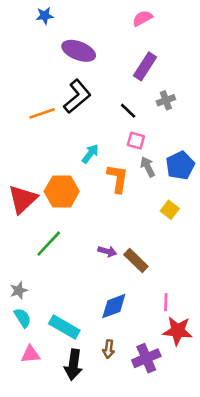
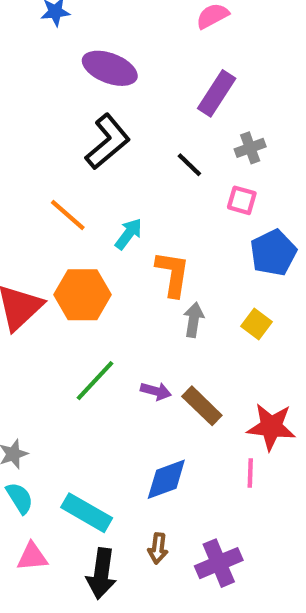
orange line: (42, 113) -> (68, 215), moved, turned 60
pink square: (136, 141) -> (242, 200), moved
gray arrow: (148, 167) -> (194, 320), moved, turned 36
green line: (49, 244) -> (95, 381), moved
red star: (178, 331) -> (271, 427), moved

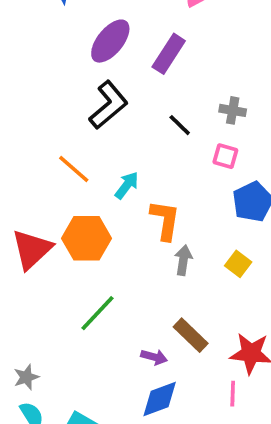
purple ellipse: (110, 68) -> (110, 41), turned -72
purple rectangle: (217, 93) -> (169, 54), moved
gray cross: (250, 148) -> (233, 110), turned 30
purple arrow: (156, 391) -> (154, 357), moved

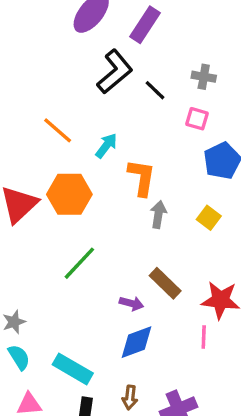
black L-shape: (108, 105) -> (115, 72), moved

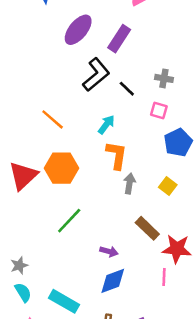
cyan arrow: (106, 146) -> (106, 125), moved
brown rectangle: (165, 283) -> (147, 228), moved

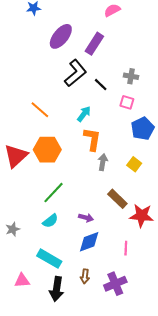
pink line: (164, 277) -> (126, 248), moved
cyan semicircle: (23, 292) -> (50, 221), moved, turned 84

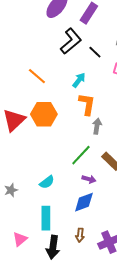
green line: (53, 193) -> (81, 155), moved
purple arrow: (86, 218) -> (89, 179), moved
cyan rectangle: (49, 259) -> (46, 218), turned 60
pink triangle: (22, 281) -> (20, 239), turned -35

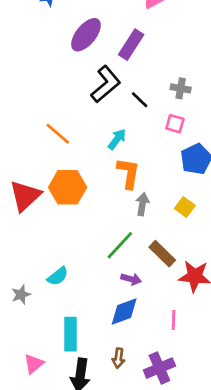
cyan semicircle: (47, 182) -> (58, 276), moved

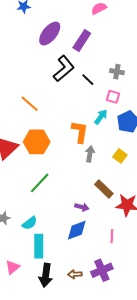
cyan arrow: (117, 139) -> (101, 117), moved
green line: (120, 245) -> (40, 183), moved
cyan semicircle: (58, 276) -> (30, 223), moved
brown arrow: (118, 358) -> (75, 274), moved, turned 80

